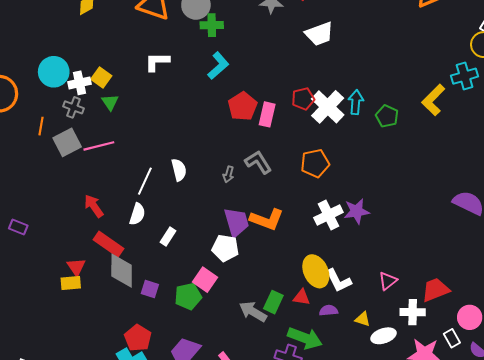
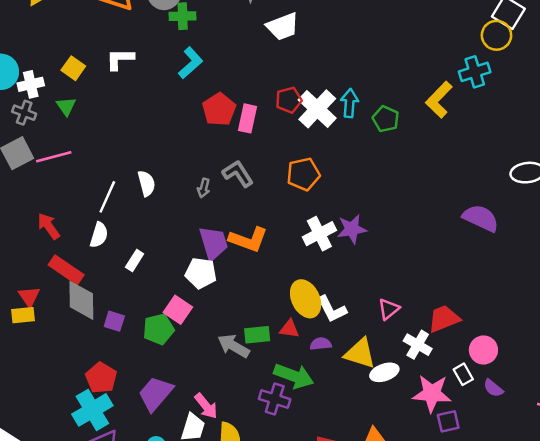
white trapezoid: (319, 34) -> (283, 26), moved
yellow square: (101, 77) -> (73, 68), moved
green rectangle: (273, 302) -> (257, 335), turned 60
white cross: (413, 312) -> (418, 345), turned 30
yellow triangle: (363, 319) -> (360, 353), size x1.8

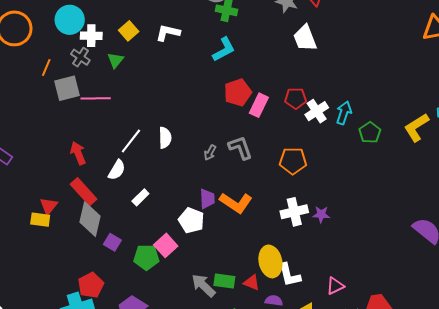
white trapezoid: (283, 26) -> (305, 38), turned 76
white cross: (317, 109) -> (317, 111), size x0.7
purple star: (352, 229) -> (321, 214), size x0.7
purple trapezoid: (213, 243) -> (207, 199), size x0.7

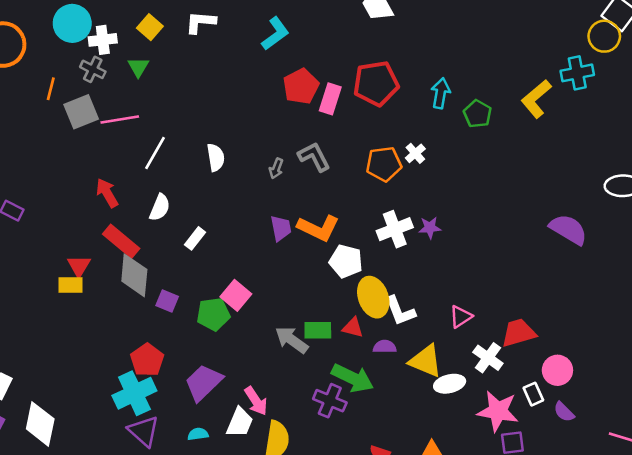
red pentagon: (296, 98) -> (376, 83), size x1.6
white cross: (317, 111) -> (415, 153), moved, size x0.7
white line: (131, 141) -> (155, 153), moved
white pentagon: (191, 220) -> (346, 261), moved

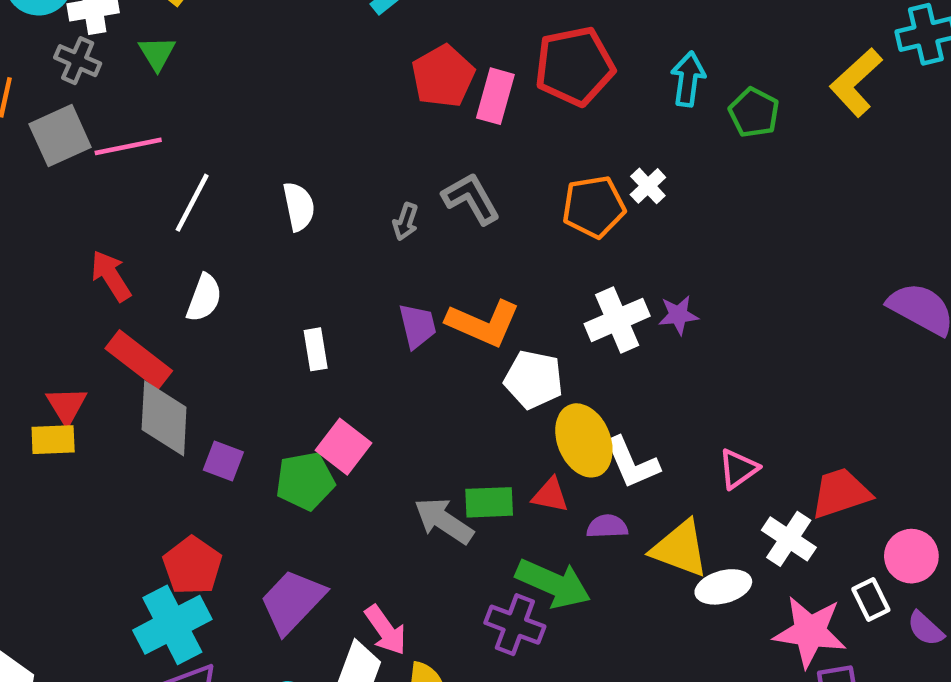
white rectangle: (195, 238) -> (316, 349), moved, turned -45

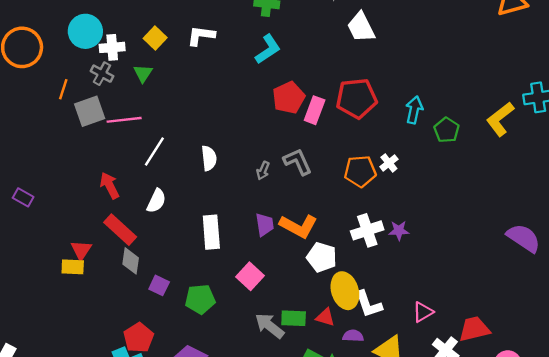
white rectangle: (316, 349) -> (211, 232), size x1.6
gray diamond: (164, 418) -> (131, 261), size x0.7
pink square: (344, 447) -> (250, 276), moved

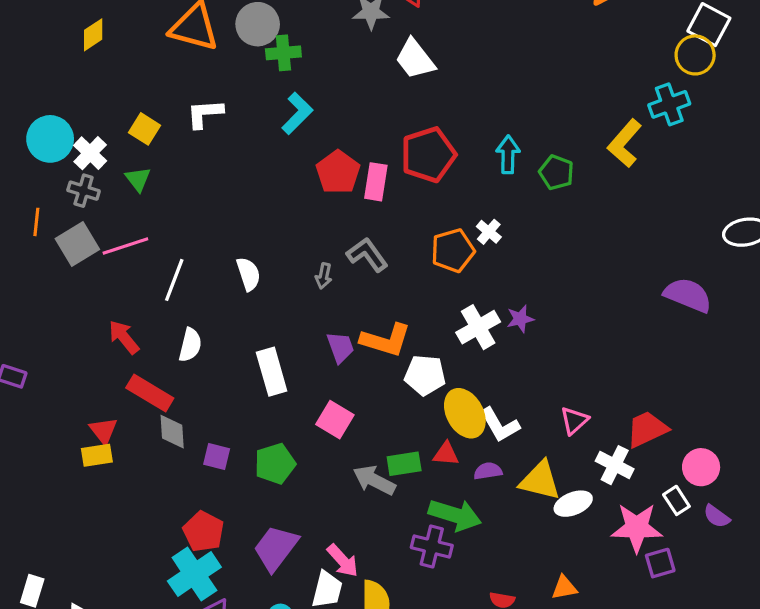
white cross: (112, 47) -> (90, 153), turned -30

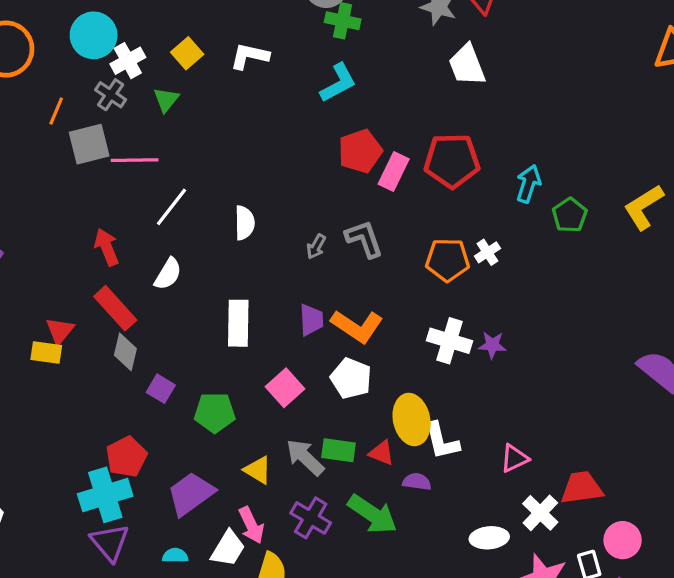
white cross: (478, 327) -> (449, 341), turned 30
white pentagon: (425, 375) -> (351, 378), moved
yellow triangle: (540, 481) -> (258, 470), moved, size x0.7
purple cross: (432, 546) -> (311, 518), moved

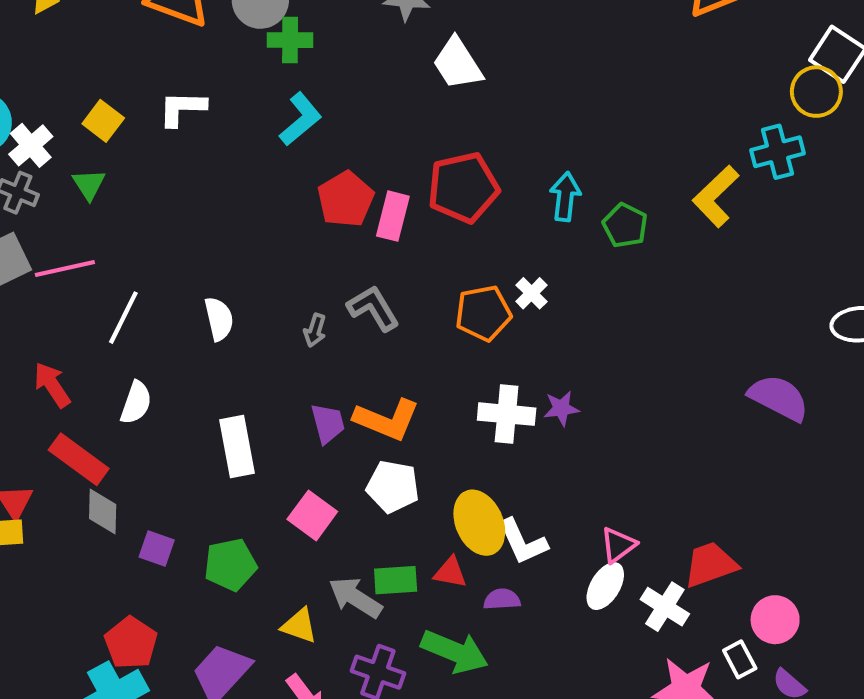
white ellipse: (489, 538) -> (605, 586), moved, turned -42

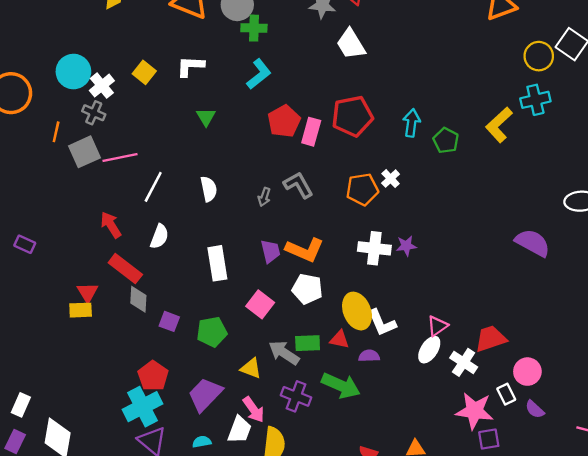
yellow circle: (816, 92) -> (539, 56), moved
green triangle: (89, 184) -> (206, 117), moved

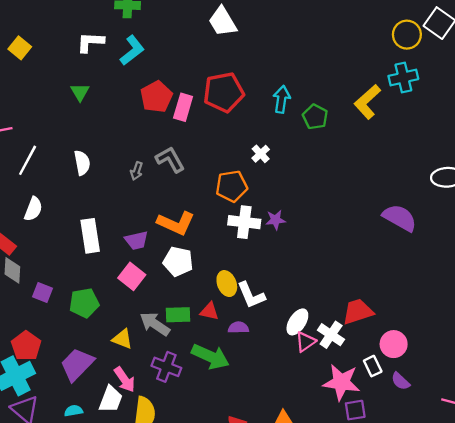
white L-shape: (190, 66) -> (90, 42), moved
orange pentagon: (362, 189) -> (232, 186), moved
purple trapezoid: (270, 251) -> (136, 240), moved, turned 90
yellow ellipse: (357, 311) -> (227, 284), size x0.7
pink triangle: (437, 326) -> (306, 342), moved

